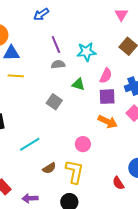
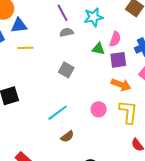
green triangle: (78, 84) -> (98, 49), moved
cyan line: (30, 144) -> (58, 113), moved
yellow L-shape: (75, 172) -> (128, 112), moved

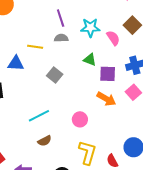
blue triangle: (19, 25) -> (16, 63), moved
pink semicircle: (115, 39) -> (113, 38), moved, turned -63
yellow line: (25, 48) -> (35, 47), moved
yellow L-shape: (128, 112) -> (87, 153), moved

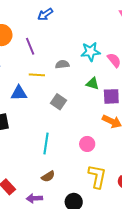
purple line: (61, 18) -> (30, 46), moved
cyan line: (39, 116) -> (46, 144), turned -50
brown semicircle: (45, 141) -> (48, 176), moved

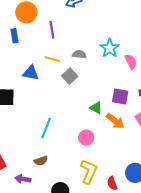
cyan star: (91, 52) -> (110, 48), turned 30
green triangle: (93, 84) -> (96, 108), moved
gray square: (59, 102) -> (70, 76), moved

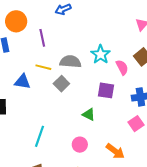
gray semicircle: (79, 54) -> (70, 62), size x1.5
purple square: (120, 96) -> (106, 90), moved
orange arrow: (115, 121) -> (115, 151), moved

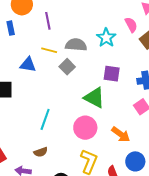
pink semicircle: (122, 67) -> (131, 25), moved
green triangle: (89, 114) -> (94, 98), size x1.6
pink circle: (80, 145) -> (85, 128), size x1.5

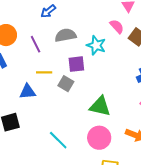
gray semicircle: (76, 45) -> (66, 35), moved
purple square: (112, 74) -> (76, 64), moved
cyan line: (45, 119) -> (58, 140), turned -50

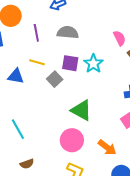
cyan star: (96, 45) -> (93, 64), moved
cyan line: (58, 140) -> (18, 129), moved

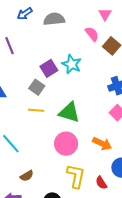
gray semicircle: (68, 32) -> (54, 19), moved
yellow line: (37, 62) -> (36, 110), moved
purple square: (70, 63) -> (49, 68), turned -30

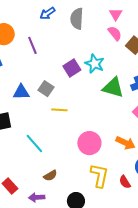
pink triangle: (105, 14) -> (116, 14), moved
gray semicircle: (54, 19) -> (77, 19), turned -80
gray square: (37, 87) -> (46, 89), moved
green triangle: (69, 112) -> (113, 88), moved

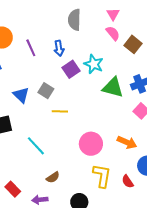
blue arrow: (47, 13) -> (59, 48), moved, turned -63
blue triangle: (21, 92) -> (21, 95), turned 48

